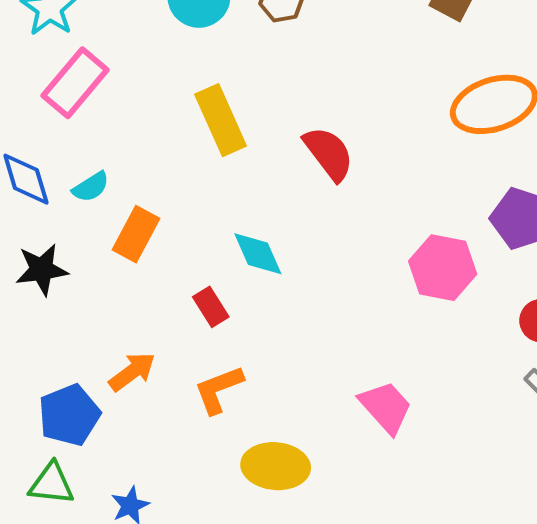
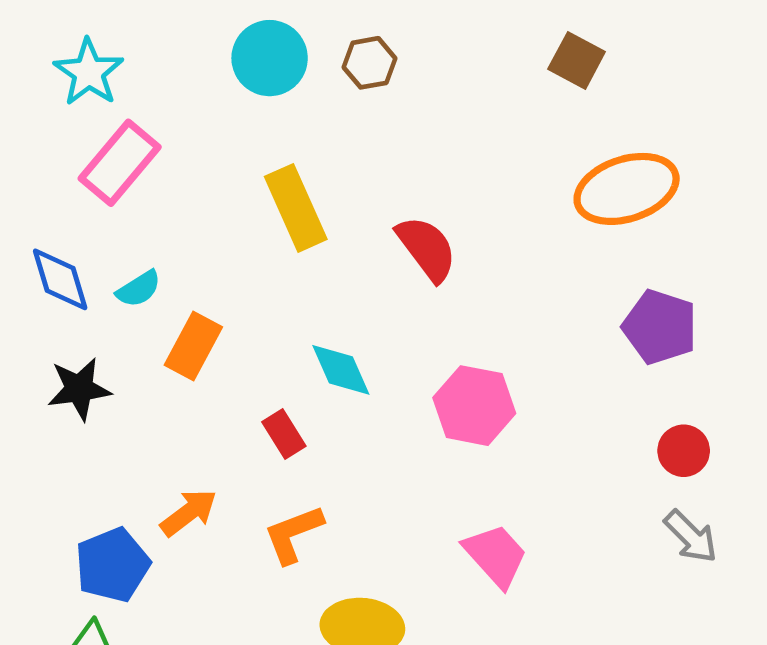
pink hexagon: (443, 268) -> (474, 406), moved

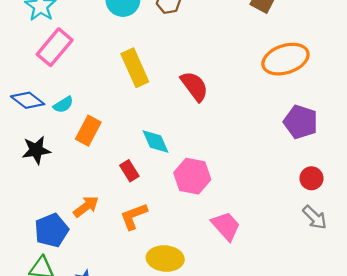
blue diamond: (60, 279) -> (28, 100), turned -36
pink hexagon: (474, 406) -> (192, 176), moved

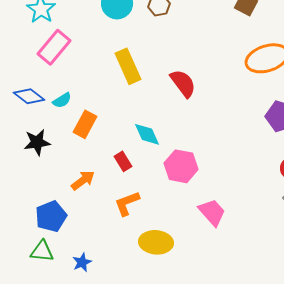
orange arrow: (86, 206) -> (83, 180), moved

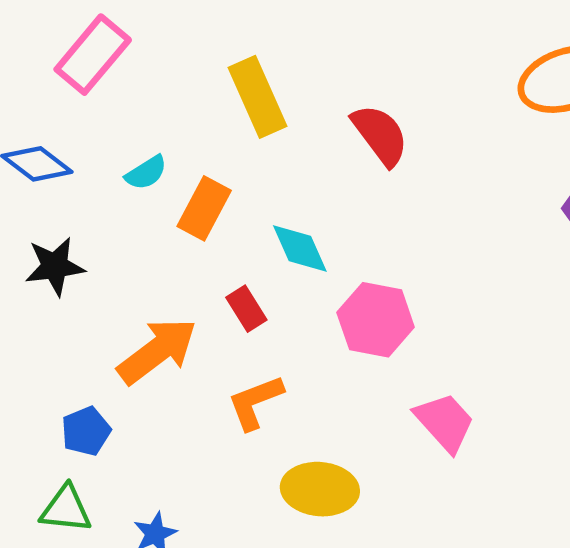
cyan semicircle: (62, 100) -> (146, 173), moved
orange rectangle: (85, 124) -> (204, 208), moved
orange arrow: (83, 180) -> (157, 351), size x1.5
blue pentagon: (51, 216) -> (86, 431), size x0.7

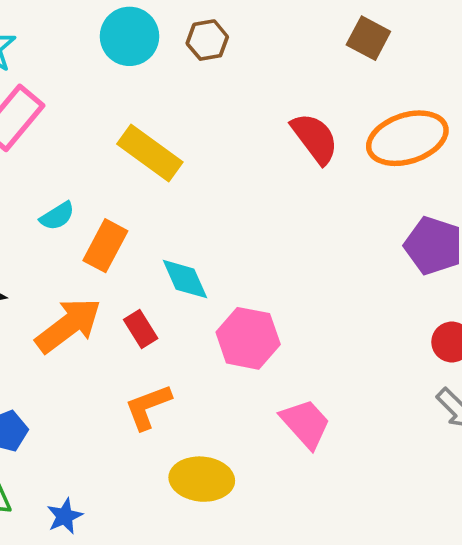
yellow rectangle: (258, 97) -> (150, 153), turned -30
red semicircle: (380, 135) -> (315, 138), moved
orange arrow: (157, 351) -> (68, 325), moved

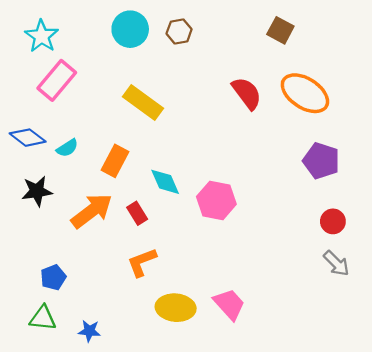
orange ellipse: (407, 138) -> (305, 93), turned 51
cyan semicircle: (57, 216) -> (67, 148), moved
pink hexagon: (248, 338) -> (216, 200), moved
pink trapezoid: (305, 424) -> (229, 304), moved
blue star: (65, 516) -> (89, 331), turned 30

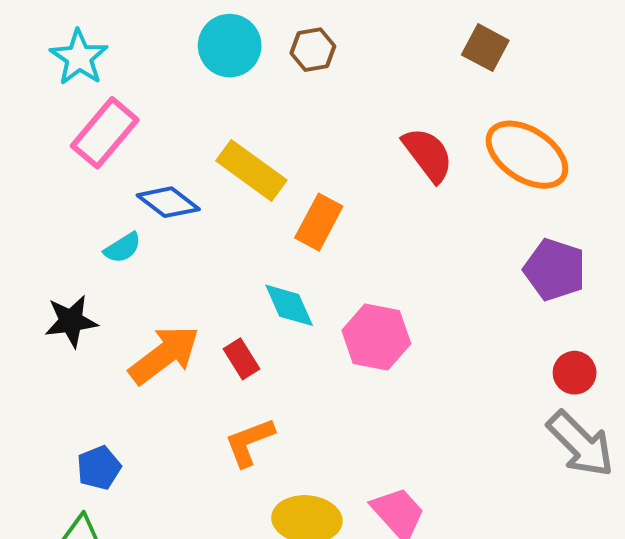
blue diamond: (28, 138) -> (168, 202), moved
orange rectangle: (115, 161) -> (319, 222), moved
gray arrow: (336, 263) -> (580, 444), size x1.5

